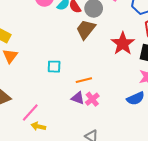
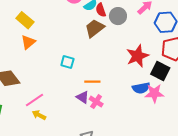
brown trapezoid: (86, 29) -> (95, 28), moved
blue semicircle: (136, 98) -> (141, 88), moved
pink cross: (92, 99) -> (96, 102), turned -32

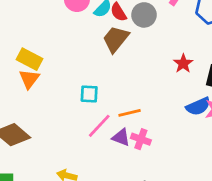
yellow rectangle: (25, 20) -> (29, 59), moved
red star: (137, 56) -> (183, 64), size x0.6
pink line: (34, 100) -> (99, 126), moved

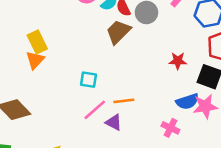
yellow rectangle: (29, 59) -> (37, 42), turned 30
red star: (183, 64) -> (178, 61), turned 30
pink cross: (141, 139) -> (170, 128), moved

